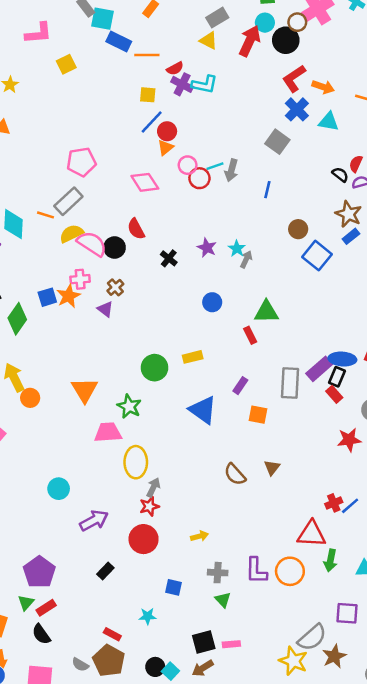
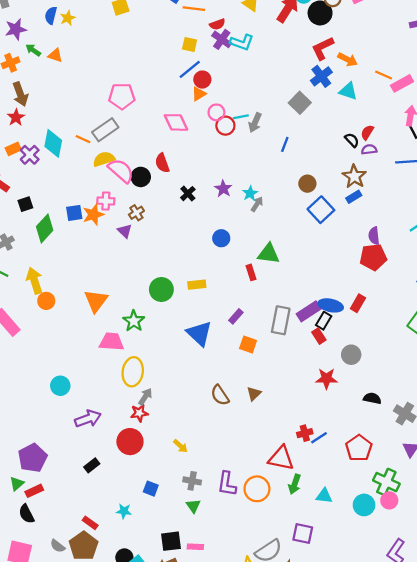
yellow arrow: (200, 536) -> (180, 446), turned 49

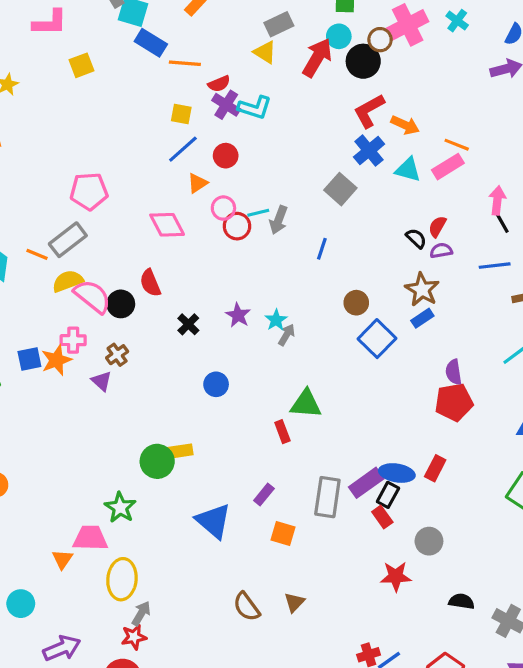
red circle: (202, 80) -> (226, 156), moved
pink rectangle: (402, 83) -> (448, 167), moved
blue circle: (221, 238) -> (216, 384), moved
yellow rectangle: (197, 285) -> (180, 451), moved
orange triangle: (96, 301) -> (62, 559), moved, size x0.6

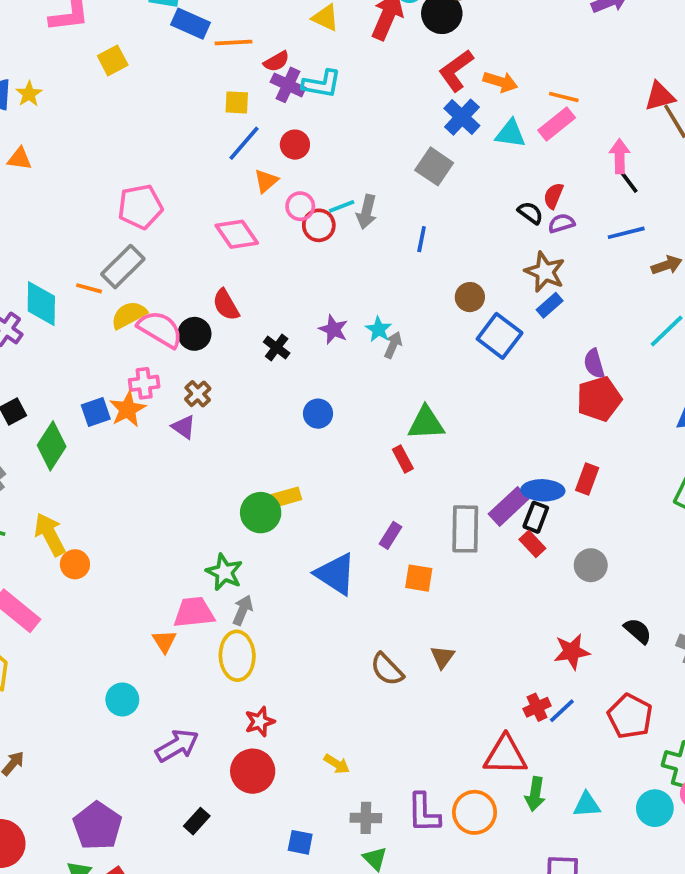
red star: (396, 576) -> (572, 652), moved
black semicircle: (461, 601) -> (638, 631), turned 40
gray arrow: (141, 613) -> (243, 610), moved

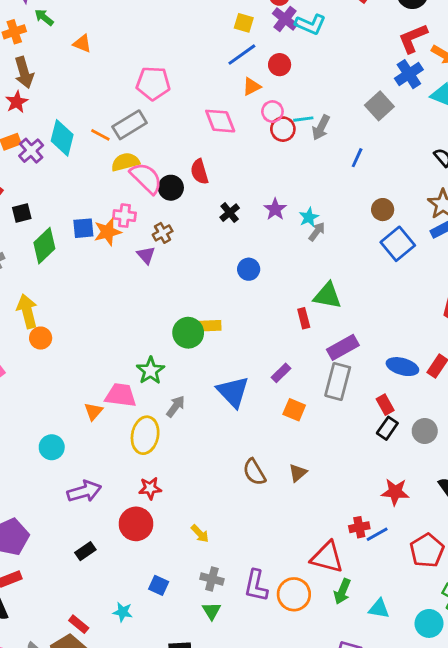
orange triangle: (19, 159) -> (82, 44), moved
purple rectangle: (509, 506) -> (343, 347), moved
black rectangle: (536, 517) -> (387, 428), moved
gray arrow: (243, 610) -> (176, 406), moved

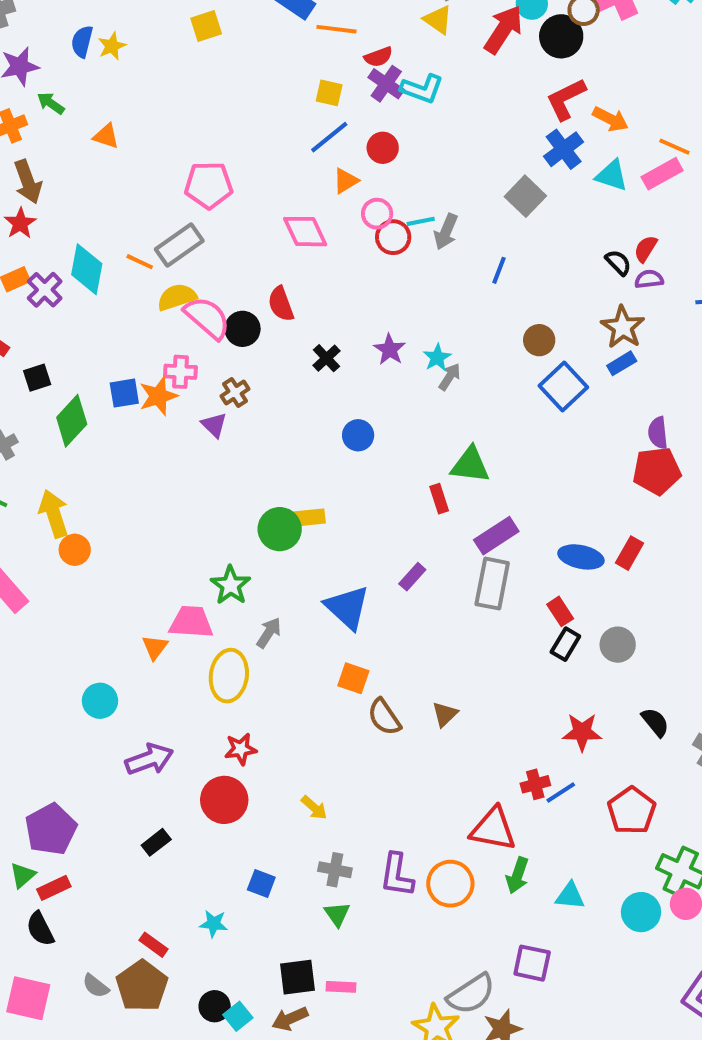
orange square: (294, 410) -> (353, 678), moved

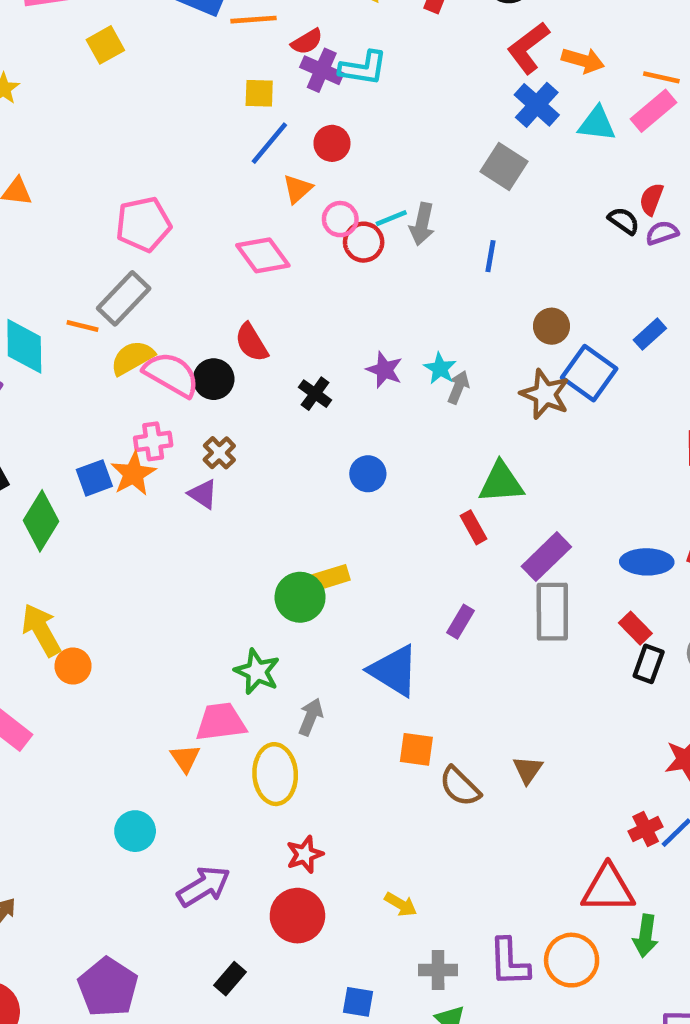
brown star: (623, 327) -> (545, 394), moved

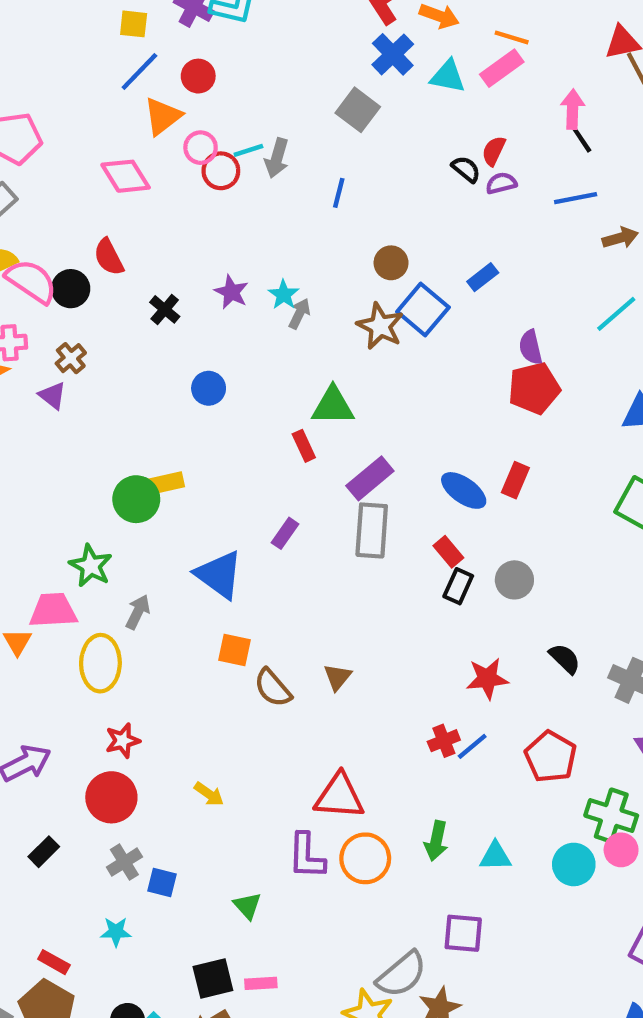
orange triangle: (297, 189) -> (163, 116), size x1.4
blue ellipse: (647, 562) -> (464, 490), turned 30
red triangle: (608, 889) -> (339, 796), moved
gray cross: (438, 970) -> (124, 862), moved, turned -36

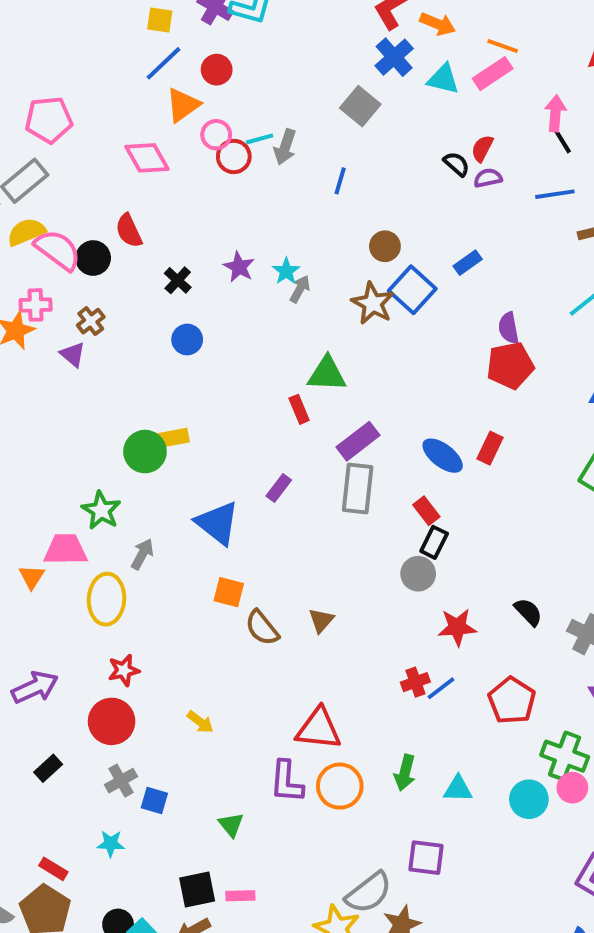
blue circle: (209, 388) -> (187, 339), moved
gray circle: (514, 580) -> (418, 574), moved

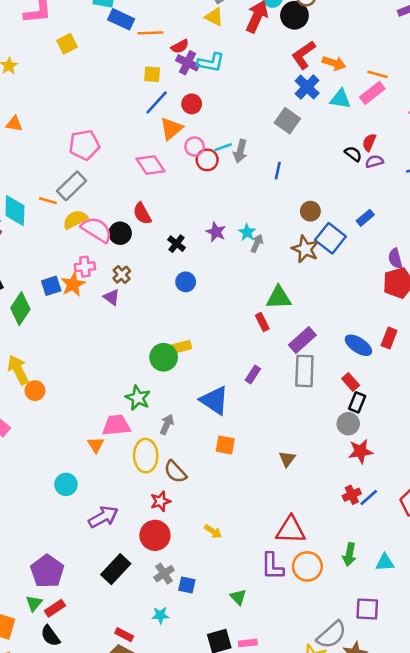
red star: (457, 627) -> (360, 451), moved
brown semicircle: (262, 628) -> (175, 472), moved
black rectangle: (48, 768) -> (116, 569), size x1.6

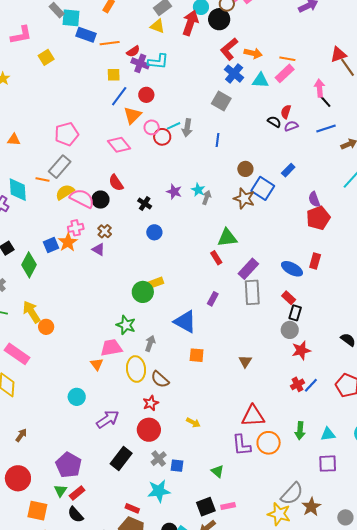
orange triangle: (14, 124) -> (14, 140), moved
purple square: (367, 609) -> (328, 464), moved
cyan star: (160, 615) -> (159, 491), size x1.6

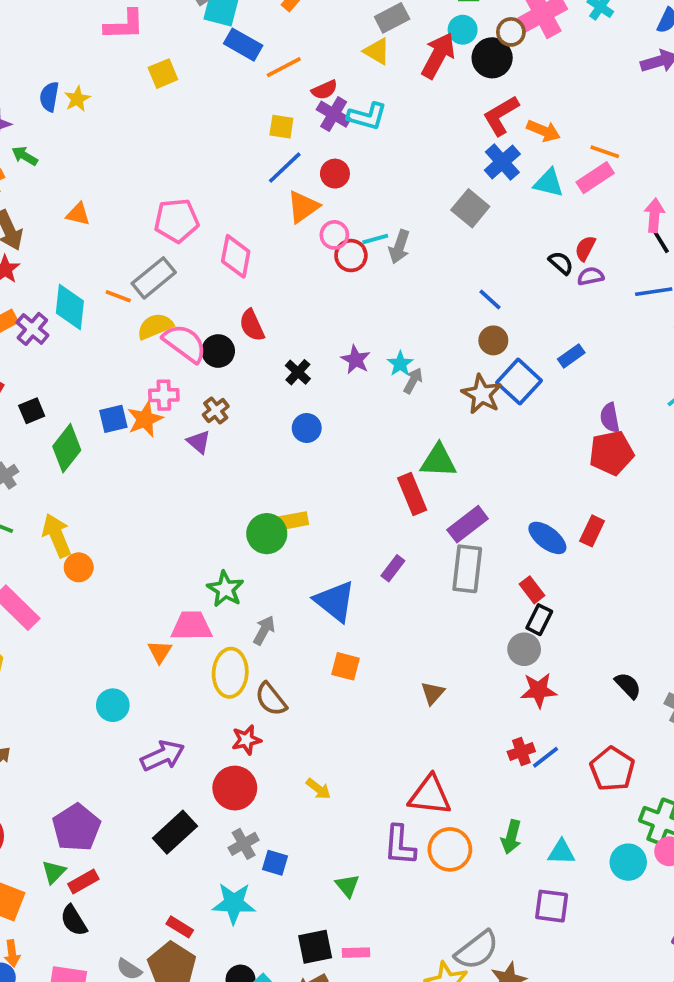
orange line: (110, 43) -> (284, 67), turned -30
blue line: (217, 140) -> (490, 299), moved, turned -64
pink diamond: (119, 145) -> (236, 256), moved, turned 40
red rectangle: (216, 258) -> (412, 494), size x1.5

